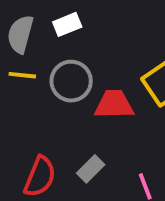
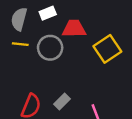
red trapezoid: (114, 104) -> (74, 29), moved

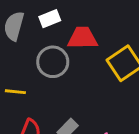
yellow line: (20, 44) -> (15, 92), moved

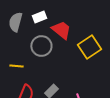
red trapezoid: (83, 38) -> (61, 30), turned 40

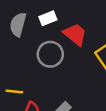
yellow line: (16, 66) -> (14, 92), moved

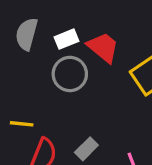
white rectangle: (48, 18) -> (67, 39), moved

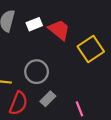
gray circle: (70, 74) -> (37, 72), moved

